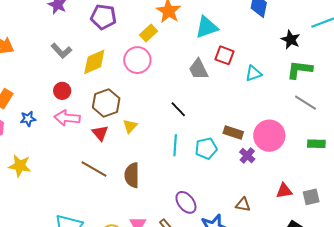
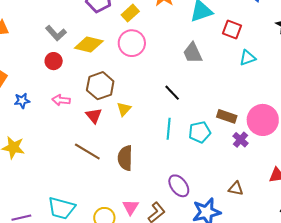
yellow rectangle: (148, 33) -> (130, 13), moved
red square: (225, 55) -> (232, 30), moved
yellow diamond: (94, 62) -> (89, 45), turned 36
red circle: (62, 91) -> (54, 61), moved
pink arrow: (67, 118) -> (61, 100), size x0.7

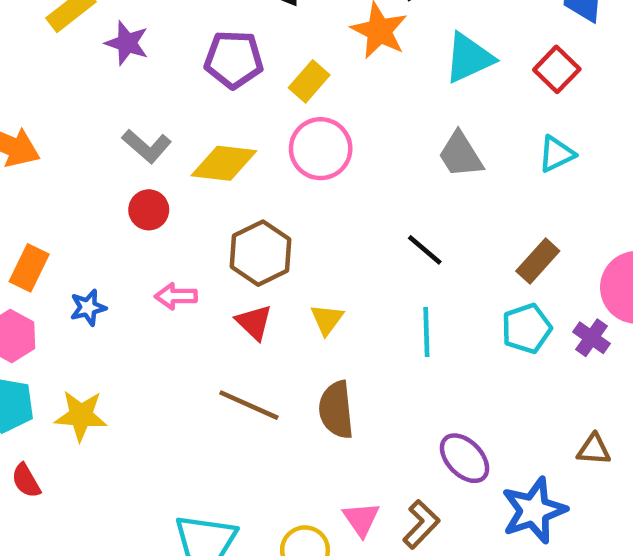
red square: (232, 30) -> (557, 69), moved, turned 30
cyan triangle: (248, 58) -> (556, 154), moved
yellow triangle: (124, 109) -> (327, 319), moved
brown rectangle: (227, 116) -> (538, 261), moved, turned -60
cyan pentagon: (200, 132) -> (527, 328), moved

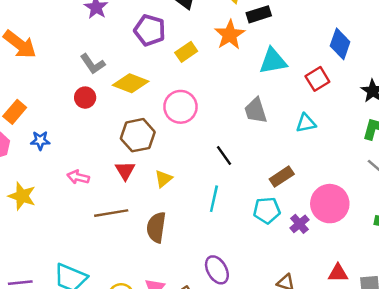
pink circle: (321, 149) -> (180, 107), moved
pink arrow: (176, 296) -> (78, 177), moved
brown line: (249, 405) -> (111, 213), turned -48

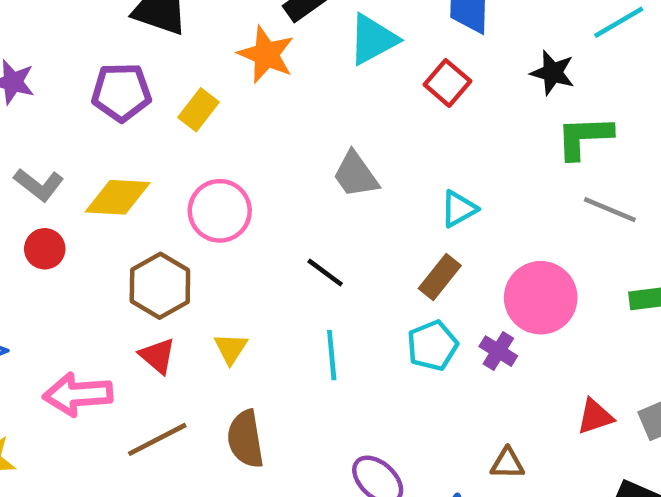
cyan triangle: (273, 61) -> (373, 39), moved
cyan triangle: (306, 123) -> (459, 209), moved
pink arrow: (78, 177) -> (78, 394), size x1.6

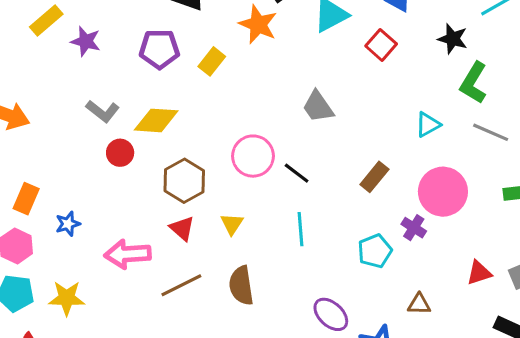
green L-shape: (584, 137) -> (474, 83), turned -57
cyan triangle: (459, 209) -> (428, 125), moved
pink circle: (220, 211) -> (253, 156), moved
red circle: (45, 249) -> (120, 153), moved
cyan pentagon: (432, 346) -> (375, 251), moved

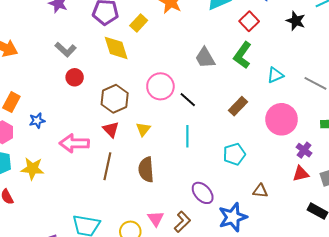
green L-shape: (474, 83) -> (242, 55), moved
yellow diamond: (156, 120) -> (116, 48), moved, turned 64
purple cross: (414, 228) -> (304, 150), moved
brown line: (181, 285) -> (107, 166), turned -56

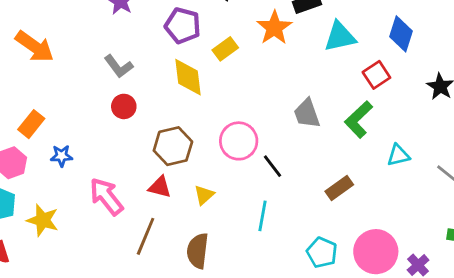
pink circle: (282, 119) -> (376, 252), moved
red triangle: (111, 129) -> (160, 187), turned -42
pink arrow: (74, 143) -> (106, 196), turned 40
cyan pentagon: (234, 154) -> (322, 252), turned 30

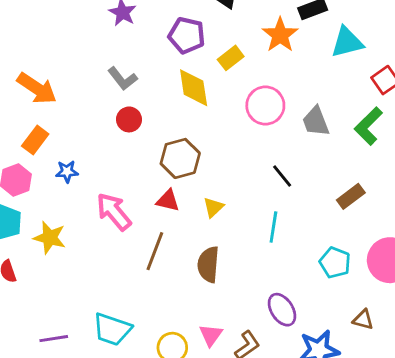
orange arrow: (35, 47) -> (37, 88), moved
pink circle: (239, 141) -> (265, 106), moved

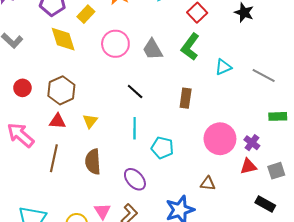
red circle: (129, 119) -> (22, 88), moved
brown rectangle: (351, 196) -> (186, 98), turned -36
cyan pentagon: (335, 263) -> (162, 148), moved
purple ellipse: (282, 310) -> (135, 179), moved

